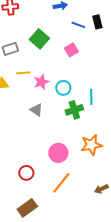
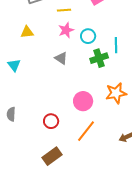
yellow line: (23, 73) -> (64, 10), moved

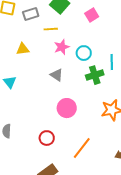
yellow line: (64, 10) -> (51, 29), moved
pink circle: (83, 101) -> (67, 108), moved

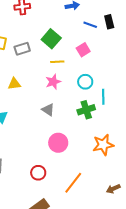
yellow line: (51, 29) -> (57, 62), moved
cyan circle: (84, 53) -> (85, 82), moved

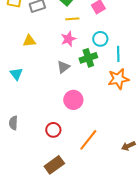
gray triangle: (48, 110) -> (63, 67), turned 48
green cross: (86, 110) -> (88, 58), moved
orange star: (103, 145) -> (118, 79), moved

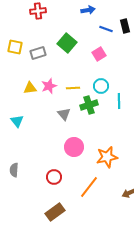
yellow line: (72, 19) -> (73, 88), moved
pink star: (68, 39) -> (49, 86), moved
gray triangle: (63, 67) -> (64, 114), turned -32
orange star: (118, 79) -> (107, 157), moved

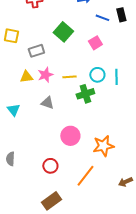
gray rectangle: (38, 53) -> (36, 51), moved
cyan line: (119, 101) -> (116, 77), moved
gray triangle: (64, 114) -> (47, 103), moved, turned -32

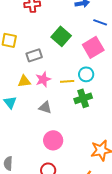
pink square: (95, 43) -> (93, 47), size x1.5
cyan circle: (97, 75) -> (86, 74), moved
cyan triangle: (13, 110) -> (10, 102), moved
pink circle: (70, 136) -> (53, 140), moved

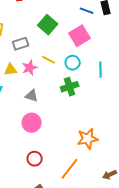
yellow line: (67, 81) -> (49, 60), moved, turned 32
pink circle: (53, 140) -> (32, 123), moved

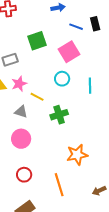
green square: (48, 25) -> (37, 41), turned 30
yellow line: (49, 60) -> (37, 97), moved
green cross: (70, 87) -> (59, 115), moved
orange line: (70, 169) -> (59, 185), turned -55

